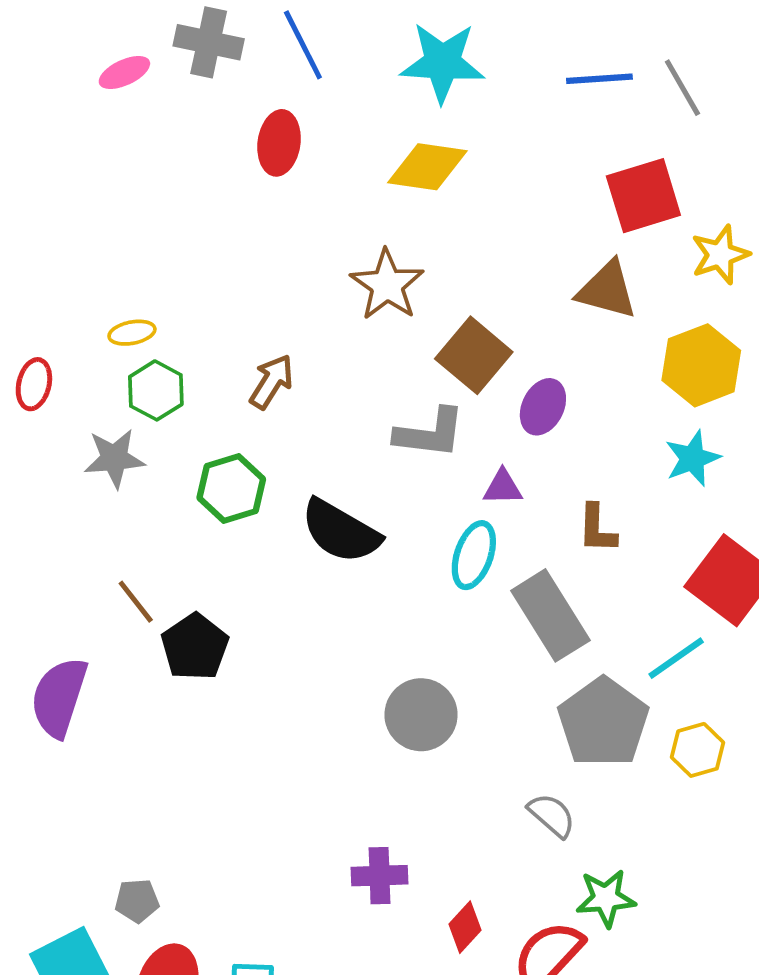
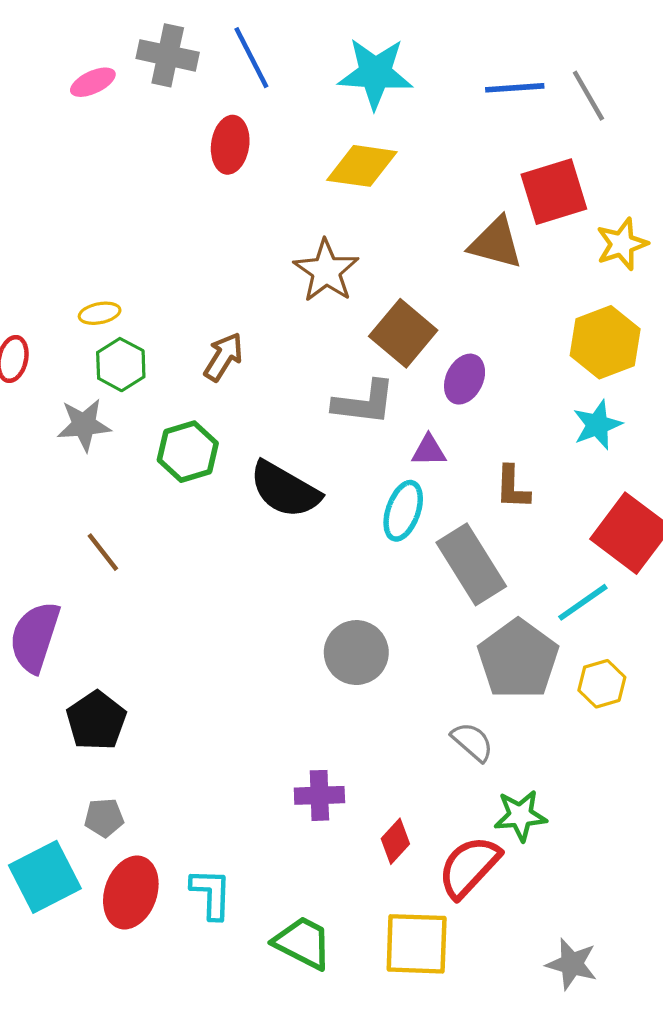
brown triangle: (607, 290) -> (496, 243), moved
black pentagon: (195, 647) -> (96, 721), moved

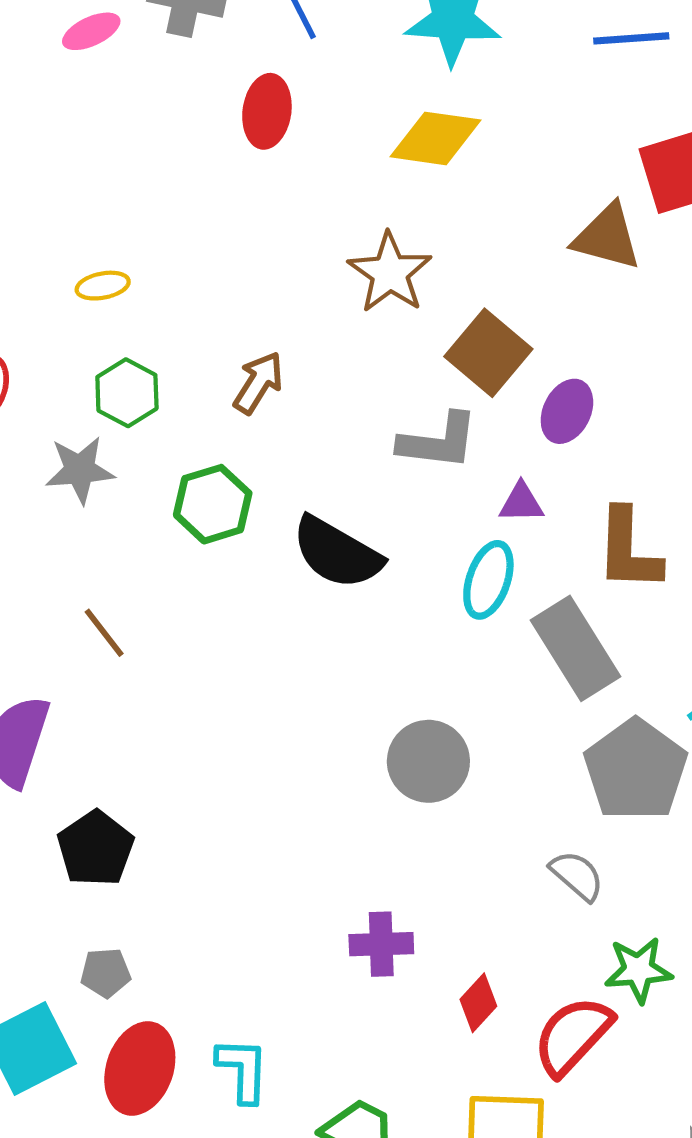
yellow ellipse: (100, 313) -> (103, 286), moved
brown L-shape: (513, 487) -> (628, 550), size x1.5

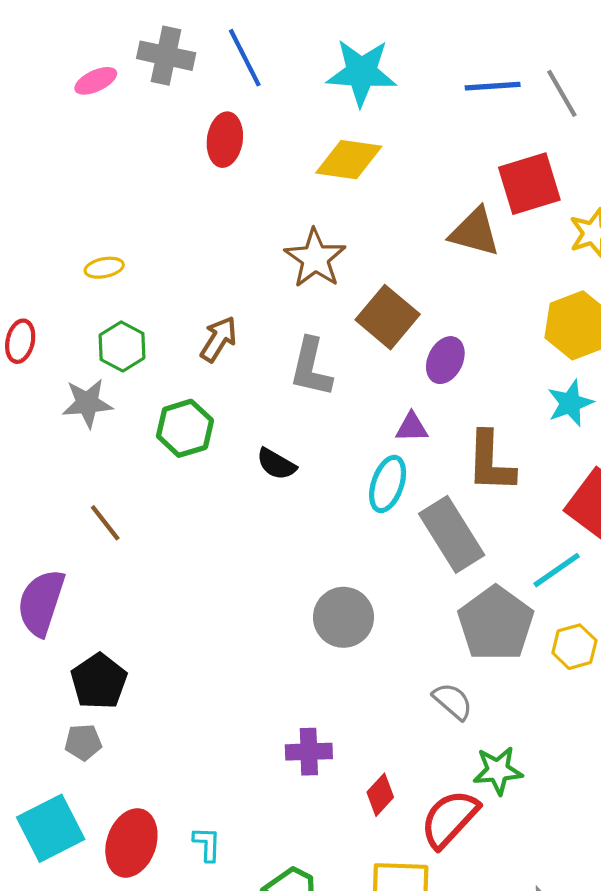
gray L-shape: (438, 441) -> (311, 367), moved, turned 96
black semicircle: (337, 553) -> (276, 464), size x0.6
gray pentagon: (106, 973) -> (83, 742), moved
cyan L-shape: (243, 1070) -> (207, 844), size x0.7

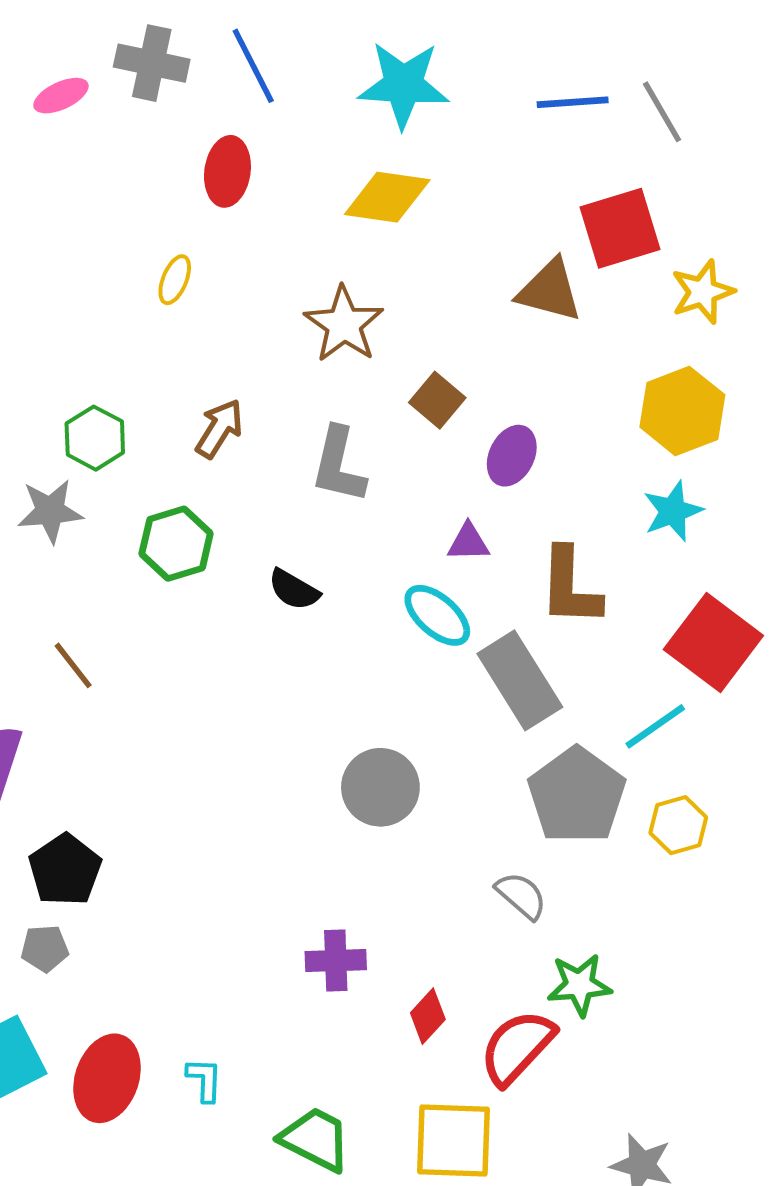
yellow ellipse: (104, 268) -> (175, 280), moved, turned -57
brown square: (388, 317) -> (437, 400), size x0.7
cyan ellipse: (388, 484) -> (437, 615), turned -68

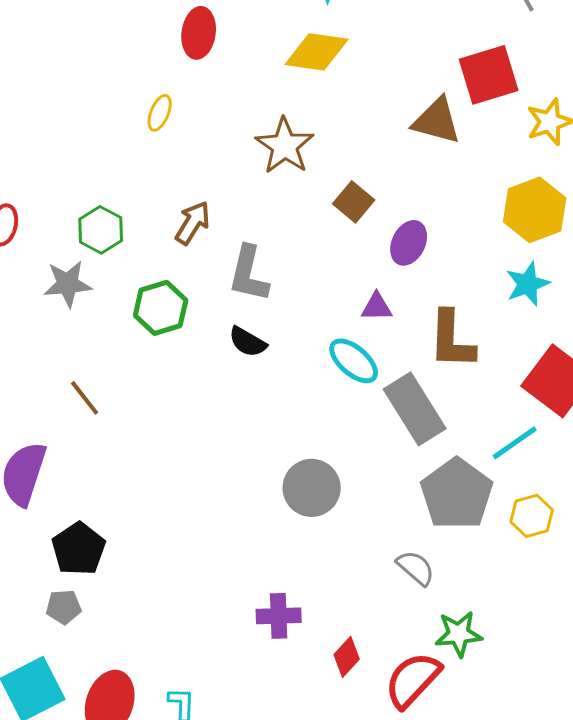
gray L-shape: (338, 465) -> (249, 274), moved

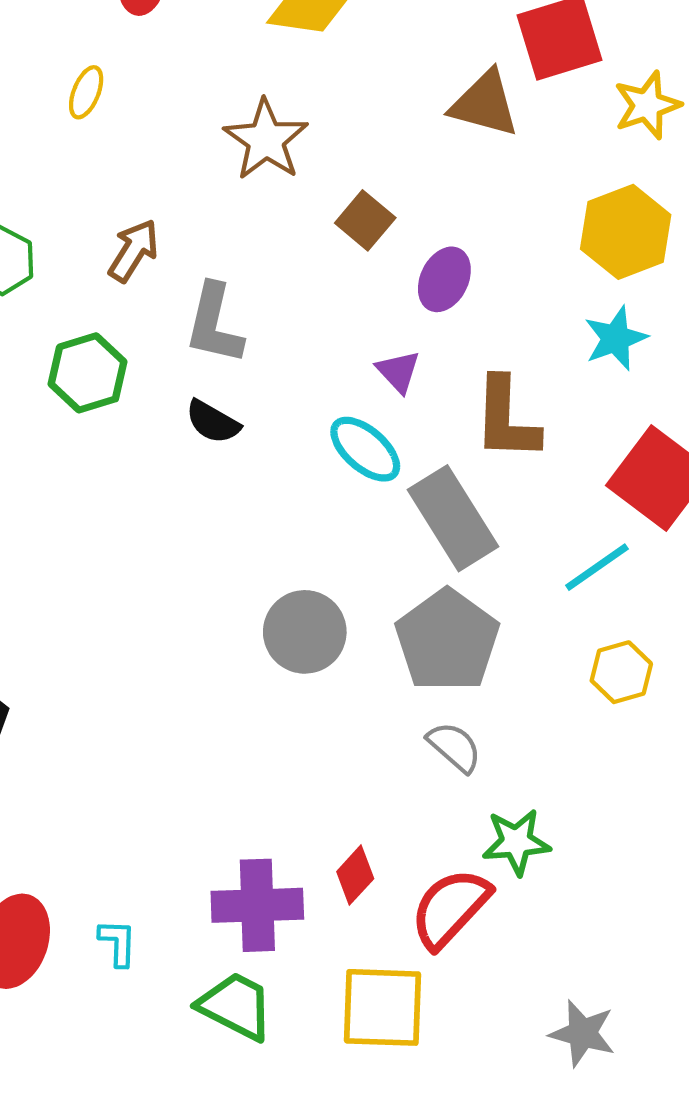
purple triangle: (377, 307) -> (398, 371), turned 48
gray pentagon: (457, 494) -> (447, 641), moved
purple cross: (279, 616) -> (257, 905), moved, size x1.4

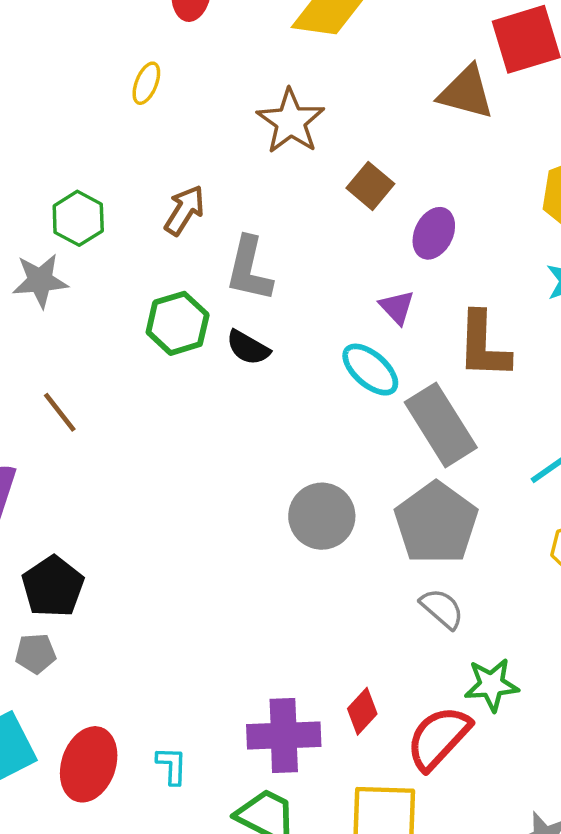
green hexagon: (88, 373) -> (178, 323), moved

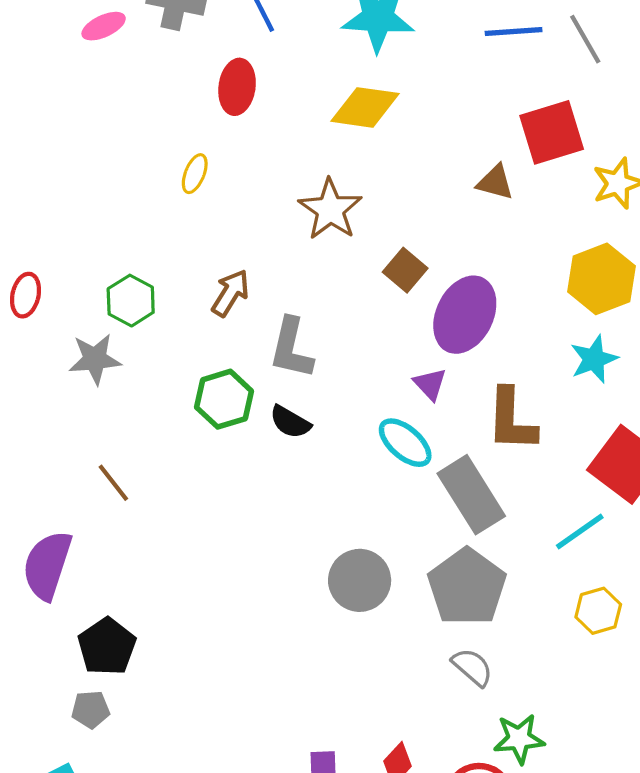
brown triangle: (466, 92) -> (495, 182), size x0.7
purple ellipse: (434, 233) -> (465, 315), size x1.6

